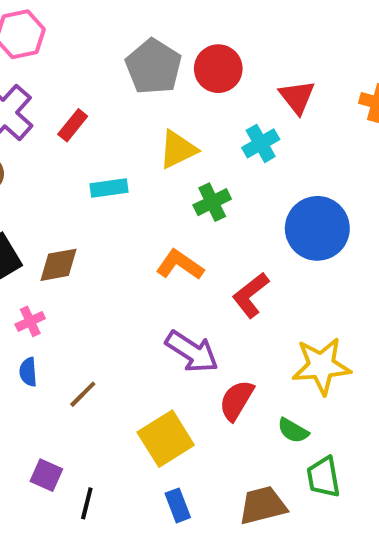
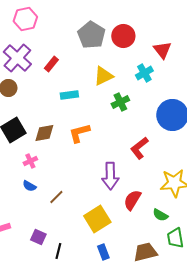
orange L-shape: (180, 265) -> (79, 133), moved, turned -50
purple arrow: (192, 352) -> (110, 176), turned 56
blue semicircle: (28, 372) -> (29, 186), turned -56

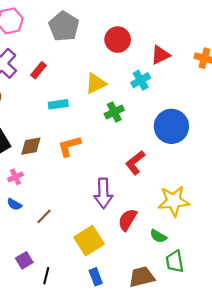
gray pentagon: (91, 35) -> (64, 26), moved
red triangle: (162, 50) -> (160, 55), turned 42
purple square: (38, 237) -> (24, 260), turned 35

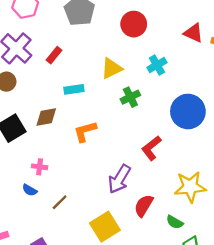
red triangle: (160, 55) -> (193, 33), moved, turned 50
brown diamond: (31, 146) -> (46, 117), moved
pink cross: (15, 177) -> (40, 167), moved, turned 32
purple arrow: (103, 193) -> (119, 179), turned 32

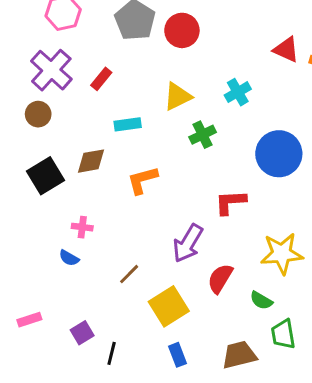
red circle: (134, 24) -> (182, 30), moved
red L-shape: (151, 148) -> (230, 202), turned 35
brown line: (60, 202) -> (129, 274), moved

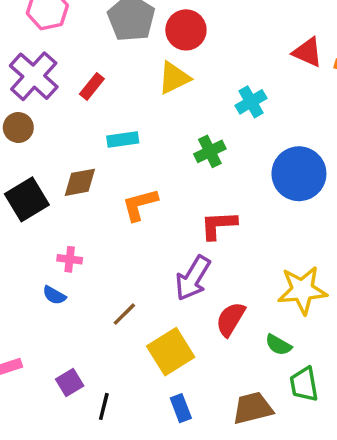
yellow triangle: (178, 96) -> (174, 78), moved
red L-shape: (230, 202) -> (219, 225), moved

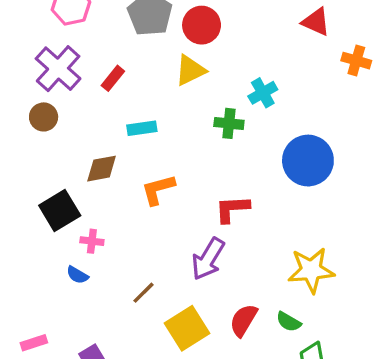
red triangle: (307, 52) -> (316, 22), moved
green cross: (210, 151) -> (229, 123), moved, turned 32
black square: (27, 199) -> (60, 211), moved
red semicircle: (230, 319) -> (243, 320), moved

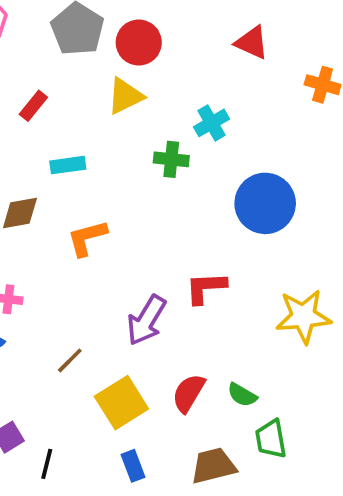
red triangle: (316, 22) -> (252, 43), moved
red L-shape: (232, 209) -> (206, 288), moved
yellow star: (311, 270) -> (303, 316), moved

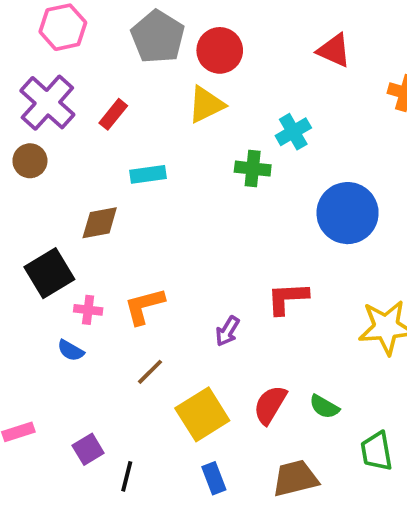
orange L-shape: (87, 238) -> (144, 306), moved
purple arrow: (146, 320) -> (227, 331), size x0.6
green trapezoid: (271, 439) -> (377, 451), moved

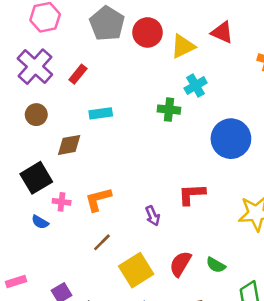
yellow triangle: (206, 105) -> (183, 46), moved
brown circle: (30, 161) -> (36, 115), moved
purple arrow: (227, 331) -> (153, 216), turned -54
blue semicircle: (71, 351) -> (40, 222), moved

